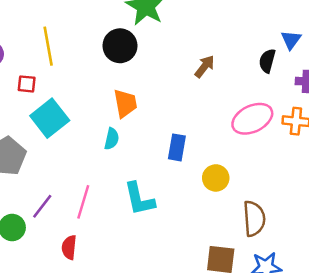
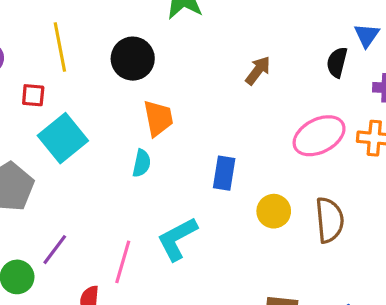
black circle: (120, 46) -> (133, 59), moved
cyan L-shape: (139, 199) -> (177, 239), turned 75
pink line: (83, 202) -> (123, 262), moved
brown semicircle: (254, 219) -> (330, 220), moved

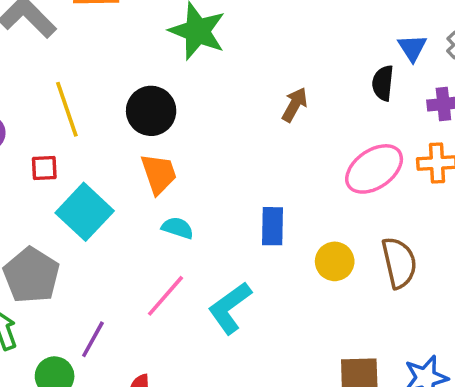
orange trapezoid: (158, 118) -> (159, 174), moved
cyan semicircle: (142, 163) -> (178, 228), turned -76
pink line: (123, 262) -> (165, 296), moved, turned 33

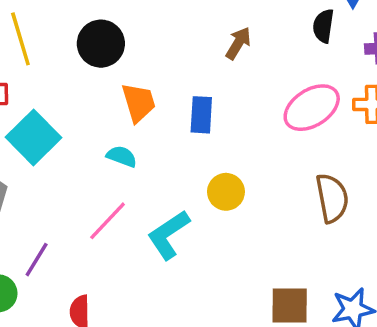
orange trapezoid: (159, 174) -> (139, 102), moved
blue rectangle: (273, 226) -> (201, 115), moved
yellow circle: (335, 261) -> (226, 192), moved

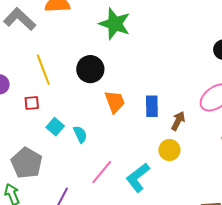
brown arrow: (238, 43) -> (178, 121), moved
cyan square: (33, 137) -> (55, 127), size x0.6
cyan semicircle: (122, 156) -> (80, 134), moved, turned 48

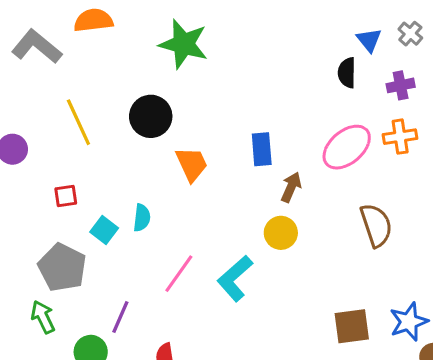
red square: (32, 103) -> (66, 196), moved
blue rectangle: (152, 106) -> (262, 149), moved
cyan square: (55, 127) -> (104, 230), moved
cyan semicircle: (80, 134) -> (142, 218), turned 36

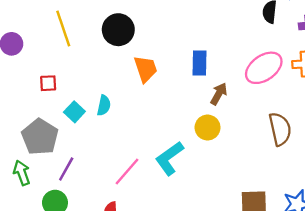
pink line: (179, 274) -> (127, 171), moved
purple line: (120, 317) -> (66, 169), moved

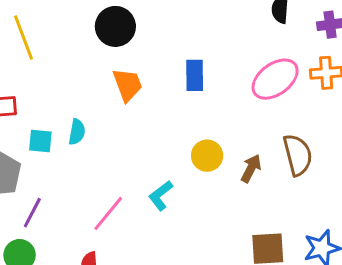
black circle: (118, 30) -> (115, 26), moved
brown arrow: (219, 94) -> (251, 168), moved
cyan square: (74, 112) -> (40, 141), turned -36
cyan L-shape: (169, 158) -> (161, 195), size x0.7

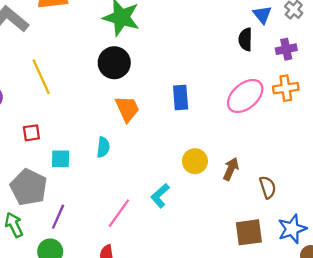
cyan semicircle: (77, 132) -> (103, 147), moved
brown semicircle: (298, 155) -> (268, 187), moved, size x0.7

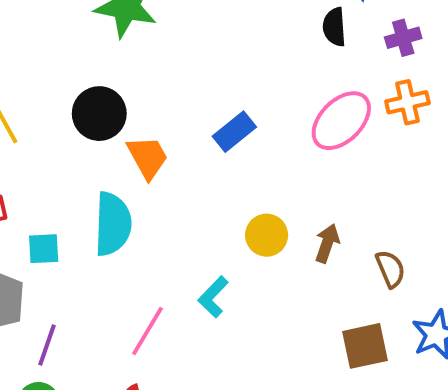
black circle: (114, 63) -> (99, 114), moved
blue rectangle: (181, 98) -> (234, 132), turned 60
cyan semicircle: (103, 147) -> (113, 224), size x1.8

